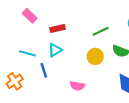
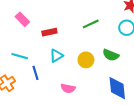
green line: (101, 31) -> (91, 24), moved
cyan triangle: (55, 50) -> (56, 56), moved

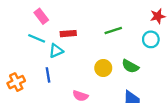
cyan line: (20, 56) -> (37, 38), moved
cyan triangle: (56, 56) -> (56, 51), moved

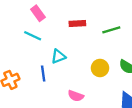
red rectangle: (68, 34) -> (77, 24), moved
cyan triangle: (56, 51) -> (58, 56), moved

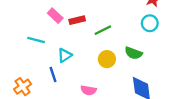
pink rectangle: (38, 13) -> (55, 16), moved
green line: (111, 30) -> (103, 30), moved

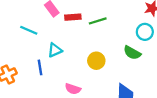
green line: (103, 30) -> (98, 21), moved
green semicircle: (133, 53) -> (132, 53), moved

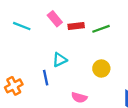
cyan line: (29, 30) -> (22, 26), moved

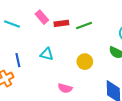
cyan triangle: (60, 60) -> (47, 54), turned 40
blue line: (46, 78) -> (18, 60), moved

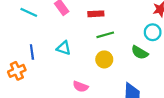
red rectangle: (61, 23) -> (96, 14), moved
green line: (84, 26) -> (105, 35), moved

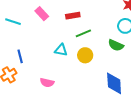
cyan triangle: (64, 48) -> (61, 50), moved
pink semicircle: (81, 87) -> (47, 83), moved

